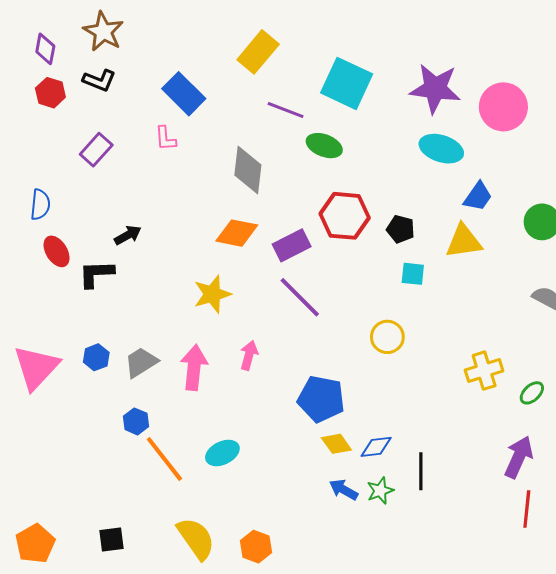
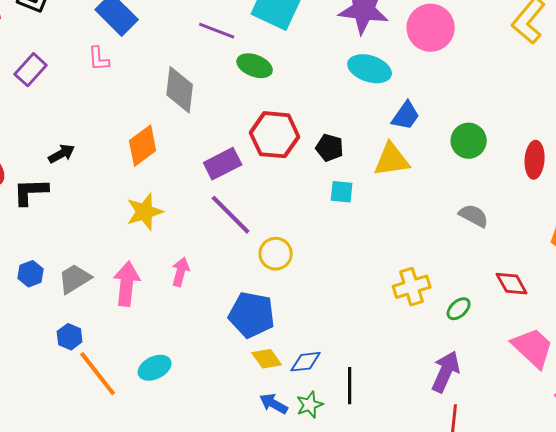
orange diamond: (237, 233) -> (143, 146), moved, turned -48
yellow circle: (387, 337) -> (276, 254), moved

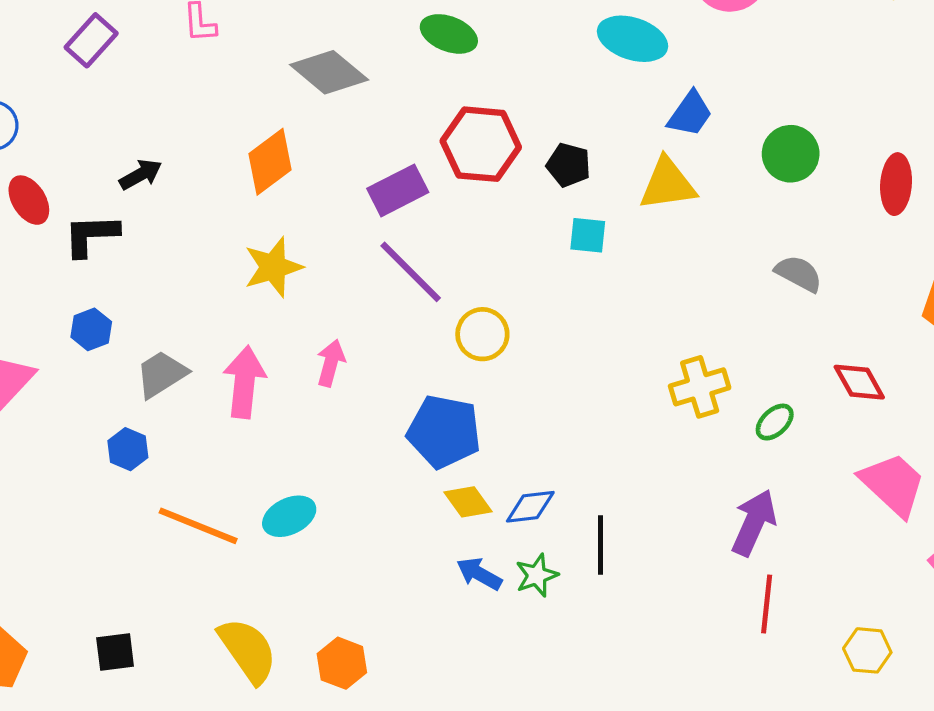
gray diamond: (180, 90) -> (329, 72), turned -57
blue hexagon: (31, 274) -> (91, 329), moved
blue hexagon: (70, 337) -> (128, 449), moved
orange line: (98, 374) -> (198, 526), turned -30

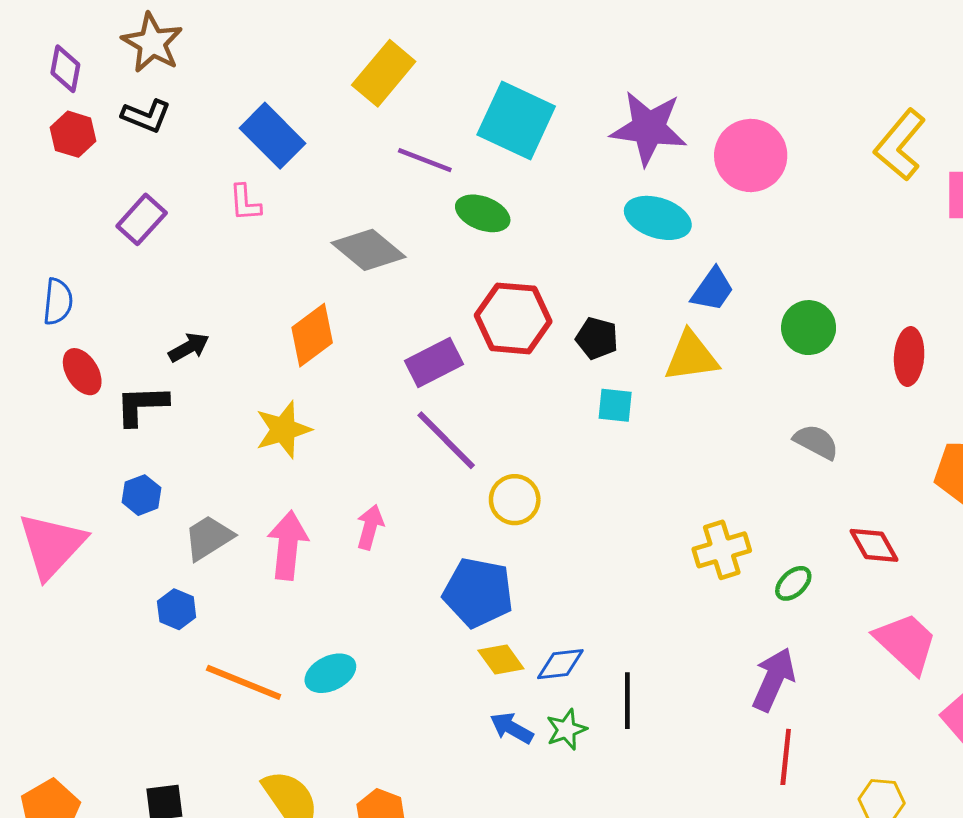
yellow star: (273, 267) -> (283, 430), moved

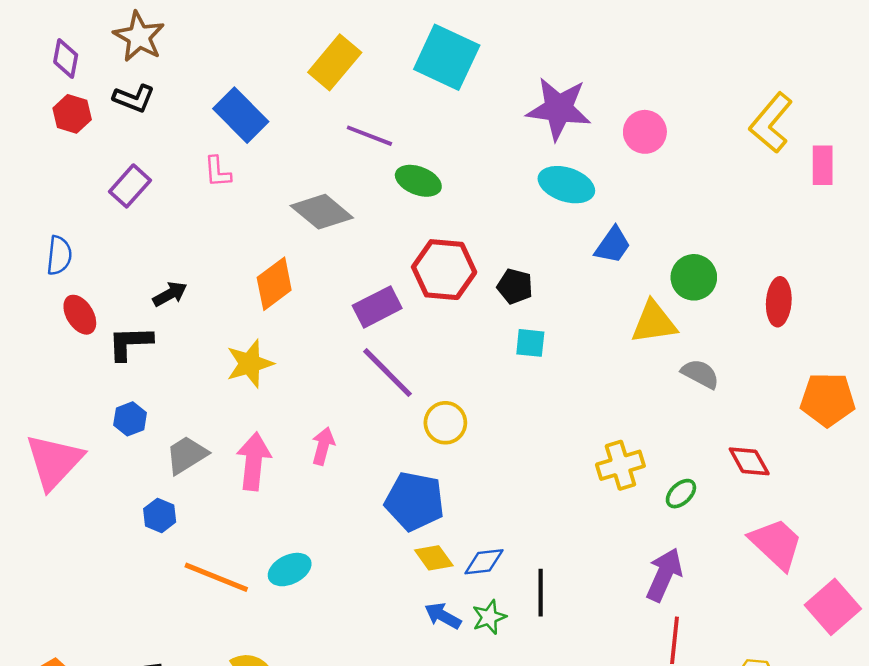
cyan square: (516, 120) -> (447, 57), moved
pink circle: (751, 155) -> (645, 132), size x0.7
yellow triangle: (691, 356) -> (654, 322), moved

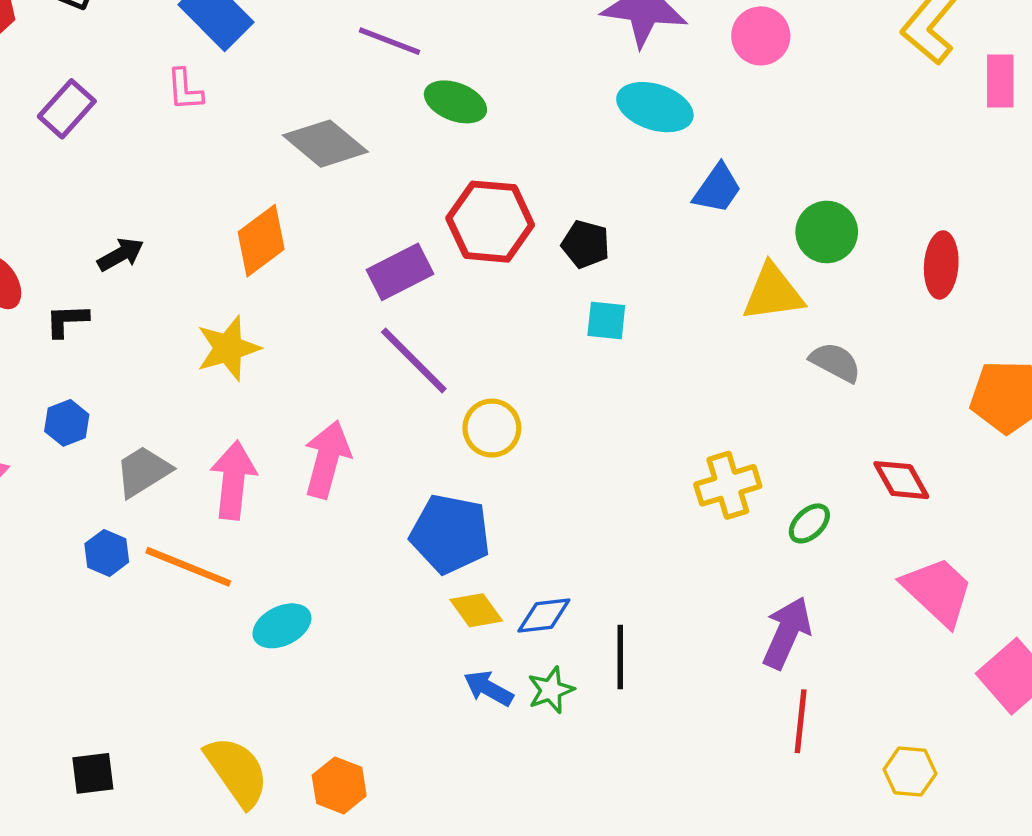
black L-shape: (130, 343) -> (67, 320), size x0.7
pink arrow: (323, 446) -> (327, 459), size x1.5
orange line: (216, 577) -> (188, 567), moved

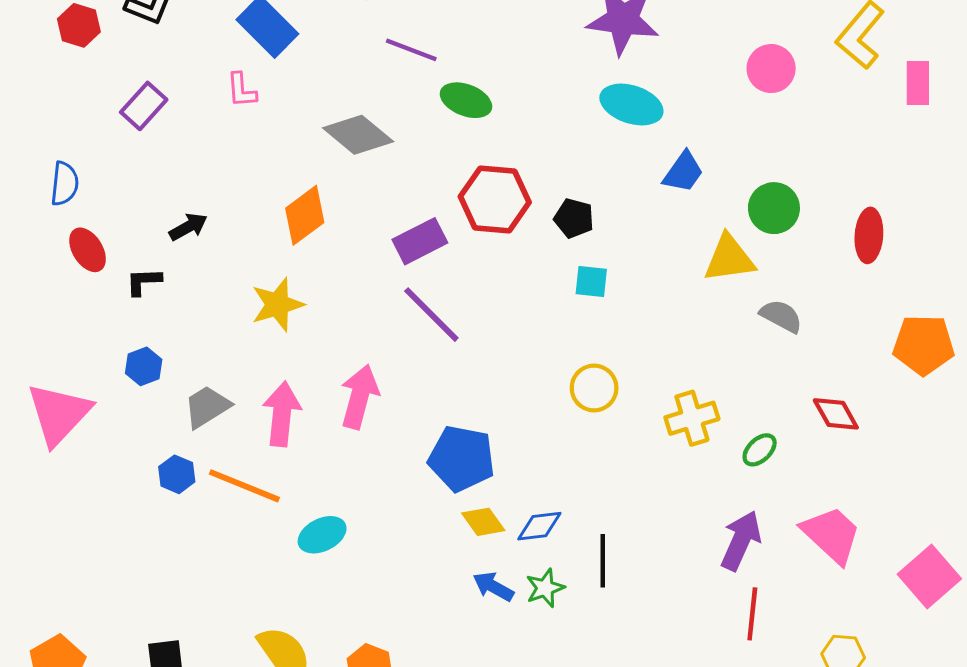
pink circle: (761, 36) -> (771, 69), moved
yellow circle: (492, 428) -> (594, 388), moved
pink trapezoid: (938, 591) -> (831, 535), moved

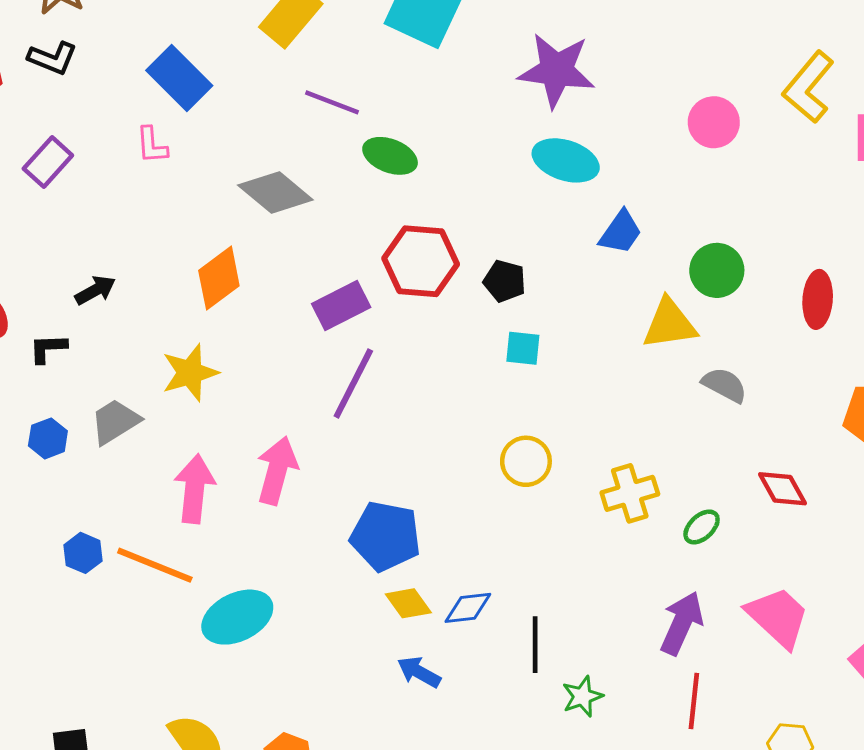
purple line: (431, 315) -> (353, 383), turned 72
gray trapezoid: (207, 407) -> (115, 422), moved
cyan ellipse: (322, 535) -> (237, 617), size x1.4
green star: (545, 588) -> (582, 696), moved

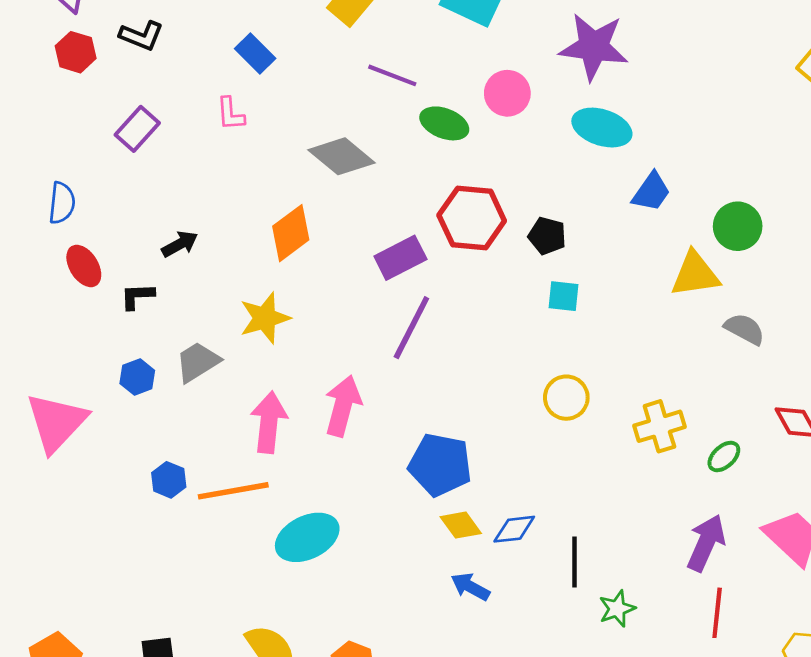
blue rectangle: (179, 78) -> (255, 54), size x0.7
pink circle: (714, 122) -> (507, 93), moved
orange line: (155, 565) -> (233, 491), turned -32

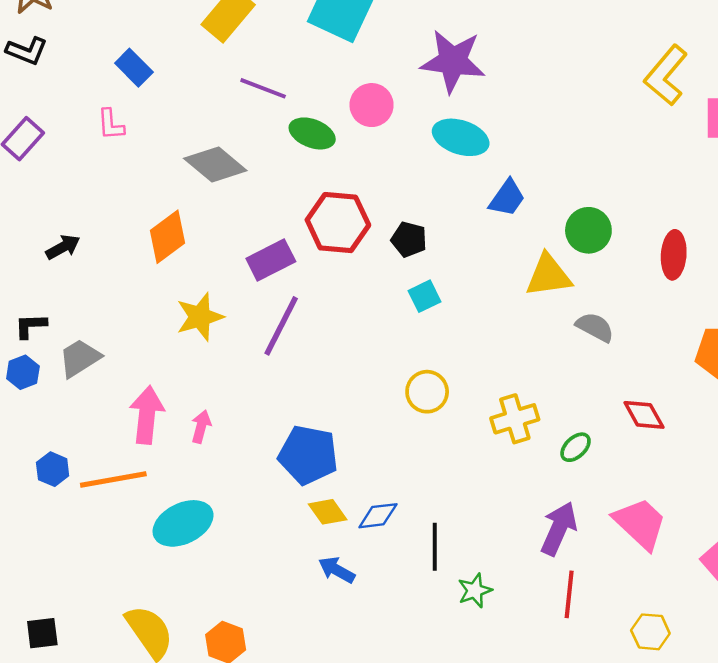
black L-shape: (137, 296) -> (31, 326), moved
cyan square: (564, 296) -> (424, 296), turned -32
yellow star: (265, 318) -> (200, 317), moved
pink arrow: (343, 406) -> (201, 427), moved, size x0.6

